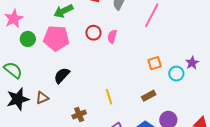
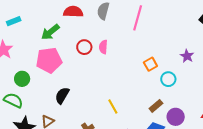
green circle: (28, 39) -> (22, 79), moved
cyan circle: (176, 74) -> (168, 79), moved
brown rectangle: (149, 96) -> (156, 106), moved

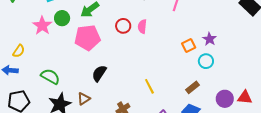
purple star: (187, 56) -> (210, 39), moved
green circle: (22, 79) -> (62, 18), moved
purple circle: (176, 117) -> (225, 99), moved

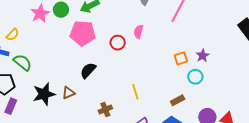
red circle: (123, 26) -> (118, 43), moved
green semicircle: (50, 76) -> (22, 62), moved

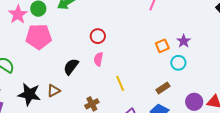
pink semicircle: (138, 32) -> (98, 59), moved
pink pentagon: (83, 33) -> (39, 37), moved
black star: (44, 94) -> (29, 94), turned 30

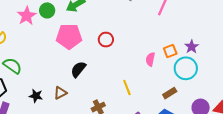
pink pentagon: (39, 37) -> (69, 36), moved
pink semicircle: (98, 59) -> (150, 59), moved
cyan circle: (178, 63) -> (186, 68), size x1.5
black star: (29, 94) -> (36, 96), size x0.6

